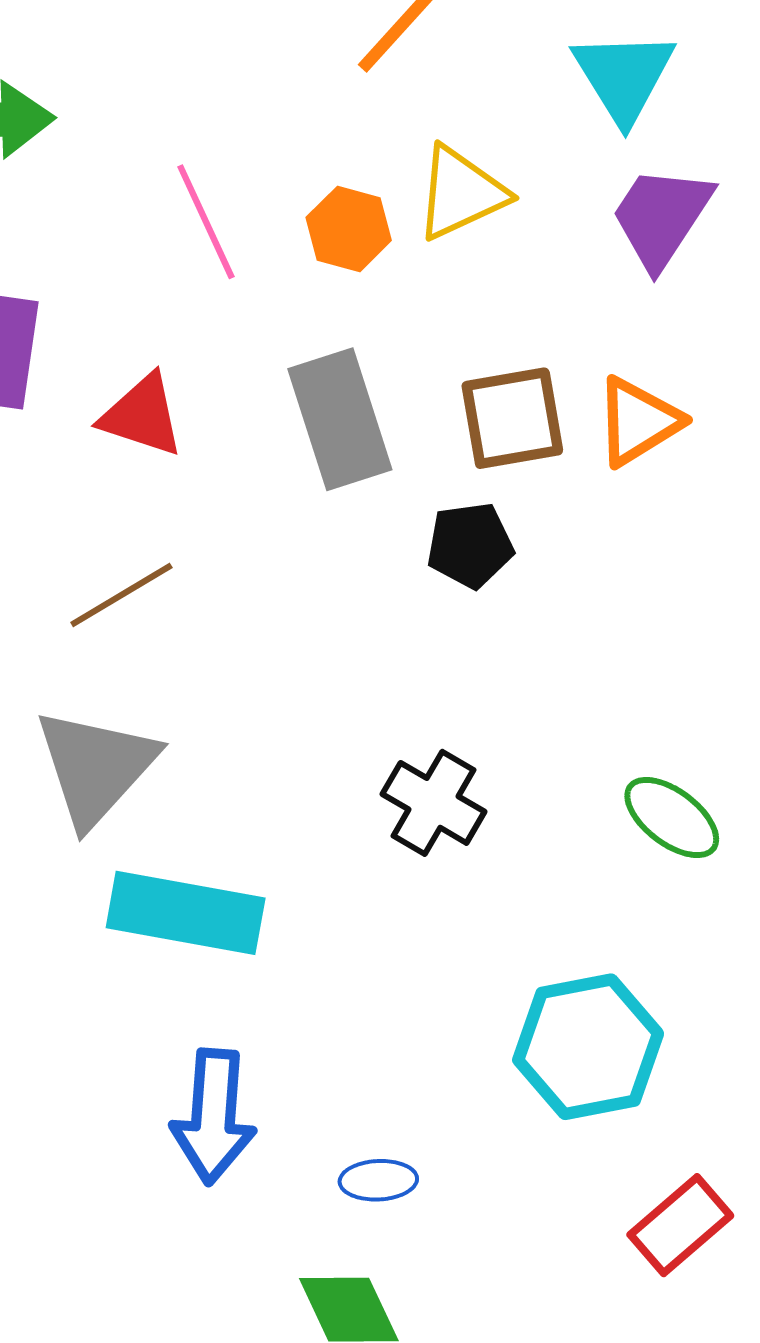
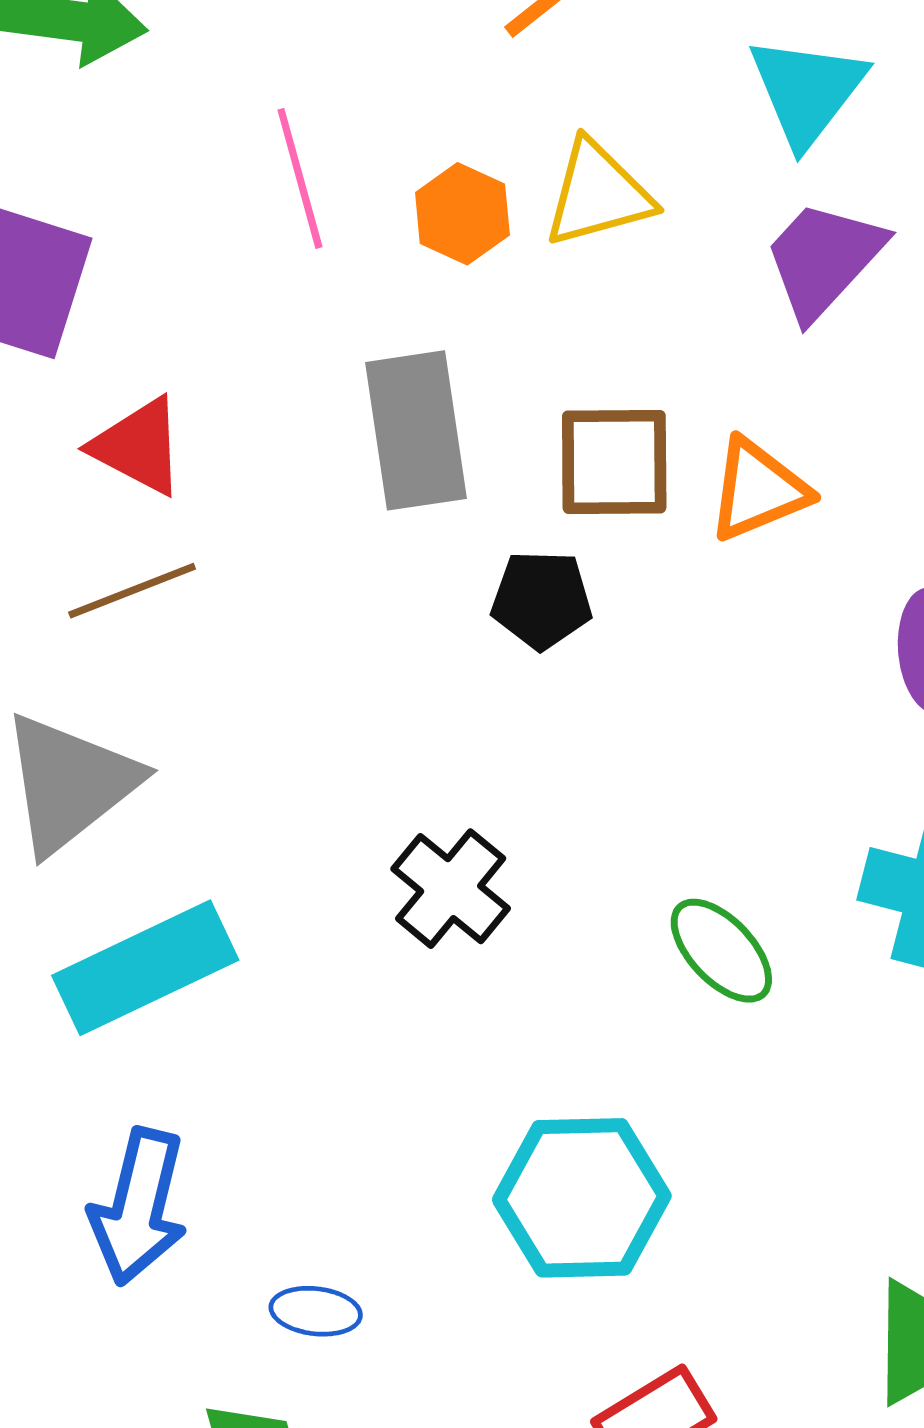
red triangle: (142, 415) -> (138, 446), moved
cyan rectangle: (186, 913) -> (145, 968), turned -45

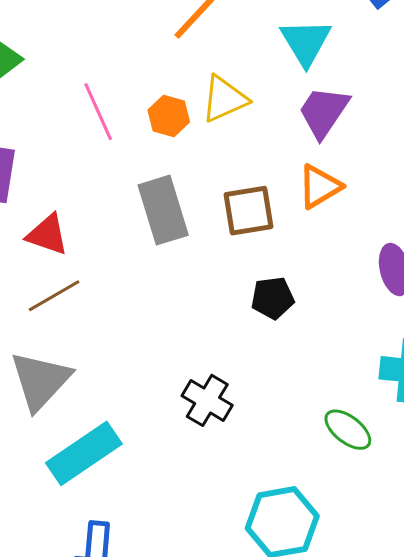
orange triangle: (758, 490) -> (320, 187), moved
black pentagon: (542, 600) -> (273, 298), moved
green ellipse: (721, 951) -> (348, 430), moved

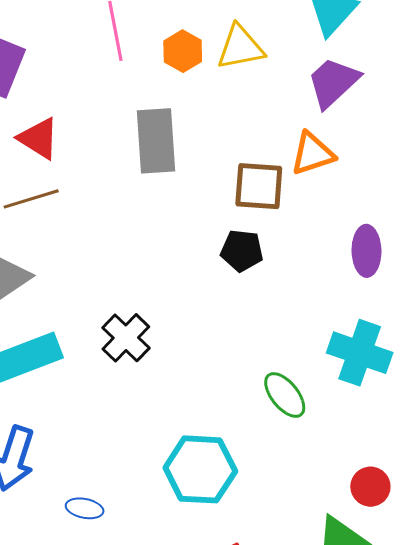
brown square: (249, 211) -> (259, 186), moved
black cross: (207, 400) -> (126, 338), moved

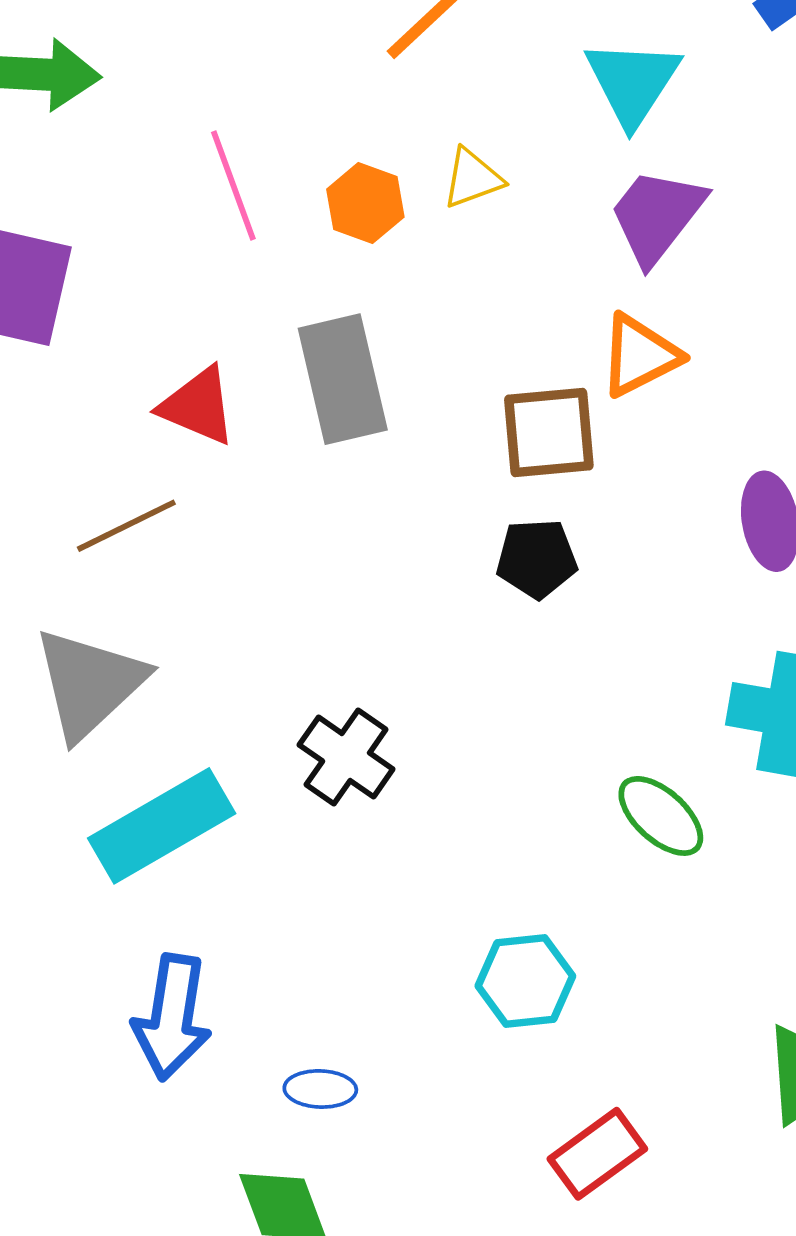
yellow triangle: (240, 47) -> (472, 178), size x0.7
red triangle: (39, 138) -> (198, 406), moved
cyan hexagon: (200, 469) -> (525, 981), size x0.7

